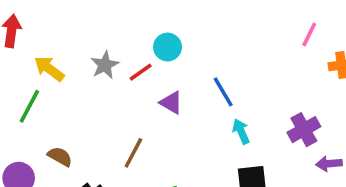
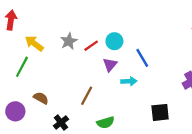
cyan circle: (168, 47) -> (114, 41), moved
purple triangle: (171, 103) -> (110, 65), turned 40
cyan arrow: (241, 131) -> (129, 81), moved, turned 112

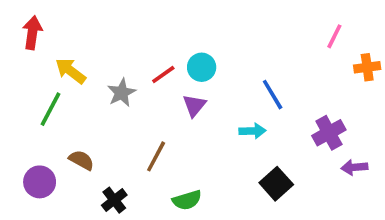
gray star: (69, 41) -> (121, 93), moved
blue line: (142, 58) -> (273, 95), moved
cyan arrow: (129, 81) -> (253, 131), moved
black square: (160, 112) -> (276, 184), turned -36

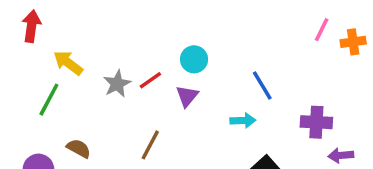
orange cross: (367, 67) -> (353, 42), moved
red line: (163, 75) -> (150, 80), moved
purple cross: (329, 133) -> (316, 122), turned 32

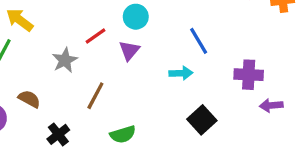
gray star: (117, 84) -> (65, 60), moved

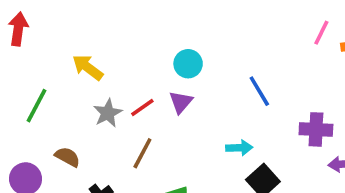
yellow arrow: (20, 20) -> (88, 67), moved
red line: (95, 36) -> (142, 108), moved
cyan arrow: (181, 73) -> (239, 148), moved

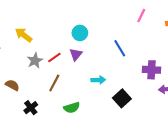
pink line: (321, 33) -> (141, 16), moved
cyan arrow: (239, 148) -> (98, 80), moved

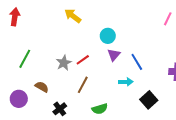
yellow arrow: (24, 35) -> (73, 16), moved
blue line: (120, 48) -> (137, 62), moved
purple triangle: (76, 54) -> (114, 55), moved

